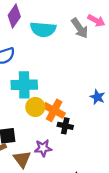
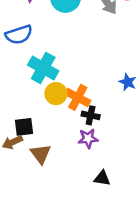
cyan cross: (24, 85) -> (43, 68), turned 30
purple star: (43, 148) -> (88, 138), moved

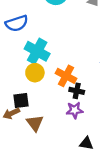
yellow circle: (56, 94) -> (35, 73), moved

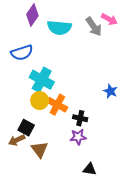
orange cross: (66, 76) -> (57, 105), moved
black square: (21, 101) -> (26, 128), turned 35

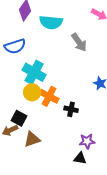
gray arrow: (94, 27) -> (79, 42), moved
purple star: (78, 137) -> (87, 141), moved
brown triangle: (40, 149) -> (32, 139), turned 48

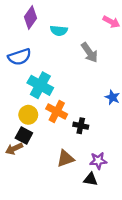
cyan semicircle: (51, 22) -> (59, 31), size x0.7
yellow circle: (32, 92) -> (28, 115), moved
brown triangle: (32, 139) -> (65, 159), moved

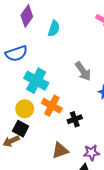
cyan semicircle: (59, 31) -> (54, 28), turned -77
gray arrow: (89, 52) -> (83, 71), moved
black cross: (81, 126) -> (75, 119), turned -32

